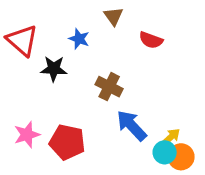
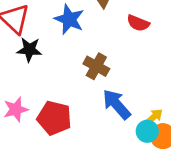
blue star: (79, 39) -> (69, 19), size x1.5
black star: (54, 69) -> (29, 50), moved

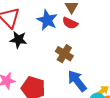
red semicircle: (138, 23) -> (70, 23), moved

